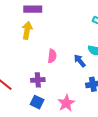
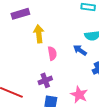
yellow arrow: (27, 30) -> (39, 34), moved

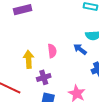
yellow arrow: (39, 34) -> (29, 59), moved

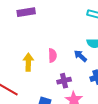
purple cross: (44, 77) -> (64, 81), moved

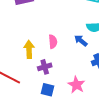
purple cross: (64, 81) -> (45, 67), moved

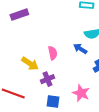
yellow arrow: (29, 49) -> (30, 64), turned 132

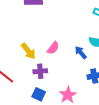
pink semicircle: (53, 53) -> (53, 48), turned 32

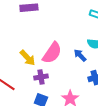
pink semicircle: (53, 48) -> (52, 53), size x1.6

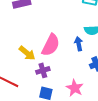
blue arrow: (80, 55) -> (79, 44), turned 40

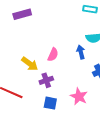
pink semicircle: (51, 45) -> (53, 55), size x0.6

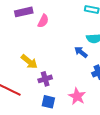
blue arrow: (81, 52) -> (81, 52), turned -40
pink semicircle: (53, 55) -> (43, 21), moved

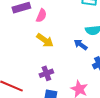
yellow arrow: (29, 62) -> (45, 40), moved

